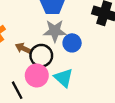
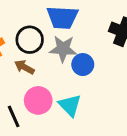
black circle: (41, 56) -> (30, 40), moved

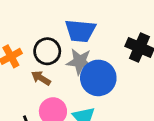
blue circle: (83, 65) -> (98, 78), size x1.6

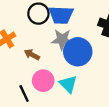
black circle: (47, 51) -> (38, 14), moved

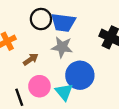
blue circle: (78, 52) -> (80, 75), moved
brown arrow: (32, 55) -> (31, 59), turned 112

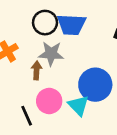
gray star: (62, 47) -> (51, 54), moved
brown arrow: (31, 59) -> (37, 70), turned -48

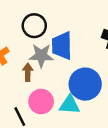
blue trapezoid: (71, 25) -> (62, 46), moved, turned 88
cyan triangle: (78, 106) -> (70, 105), turned -40

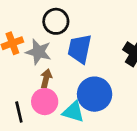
gray star: (41, 56) -> (39, 52), moved
brown arrow: (28, 72) -> (46, 79), moved

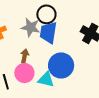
black circle: (56, 21) -> (46, 14), moved
gray star: (39, 52) -> (31, 27), moved

